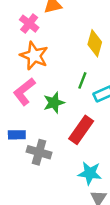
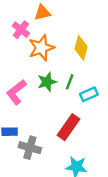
orange star: (34, 56) -> (41, 48), moved, turned 30
green star: (54, 103) -> (47, 82), moved

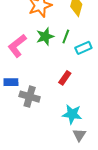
red rectangle: (69, 127) -> (65, 78), size x0.6

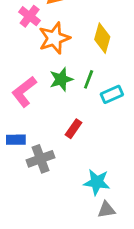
red rectangle: (65, 78) -> (73, 129), moved
gray cross: (30, 97) -> (41, 159), turned -36
gray triangle: (79, 135) -> (106, 210), turned 48

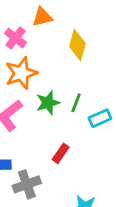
orange star: (54, 38) -> (21, 73), moved
yellow diamond: (102, 38) -> (77, 45), moved

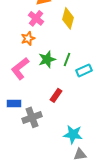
pink cross: (16, 38) -> (36, 18), moved
orange star: (21, 73) -> (28, 38), size x0.6

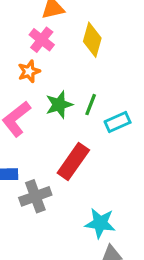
red rectangle: (56, 95) -> (73, 162), size x1.6

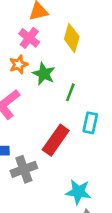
green star: (59, 105) -> (44, 74), moved, turned -30
cyan rectangle: (118, 122) -> (90, 123), moved, turned -54

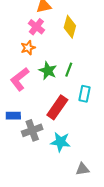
green star: (44, 74) -> (48, 71), moved
cyan star: (78, 192) -> (60, 142), moved

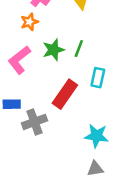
green star: (48, 71) -> (53, 50), turned 30
cyan star: (60, 142) -> (96, 136), moved

